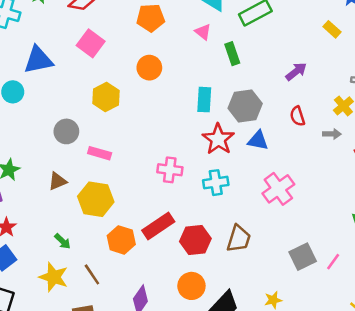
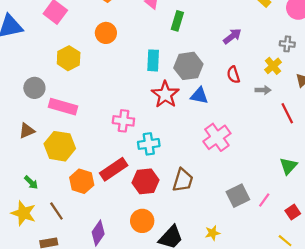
green rectangle: (232, 54) -> (177, 21), turned 36
pink rectangle: (100, 153) -> (63, 107), size x1.4
cyan cross: (216, 183) -> (149, 144), moved

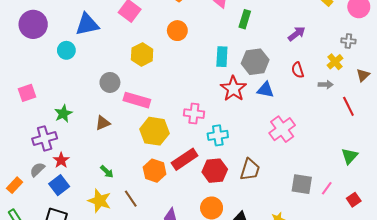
yellow hexagon: (60, 146) -> (155, 131), moved
gray square: (238, 196) -> (302, 184), turned 35

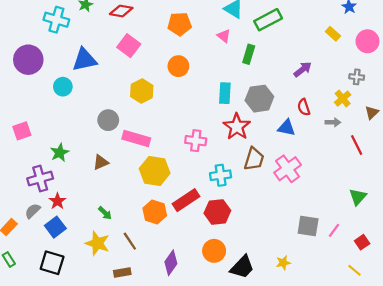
blue triangle: (265, 90) -> (286, 128), moved
pink cross: (194, 114) -> (196, 141), moved
brown trapezoid: (250, 170) -> (254, 159), moved

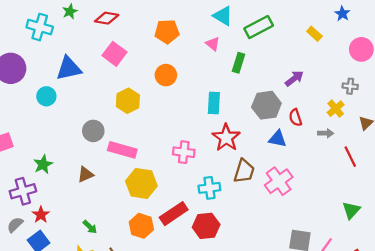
yellow rectangle: (333, 34) -> (314, 34), moved
gray hexagon: (259, 99) -> (266, 105), moved

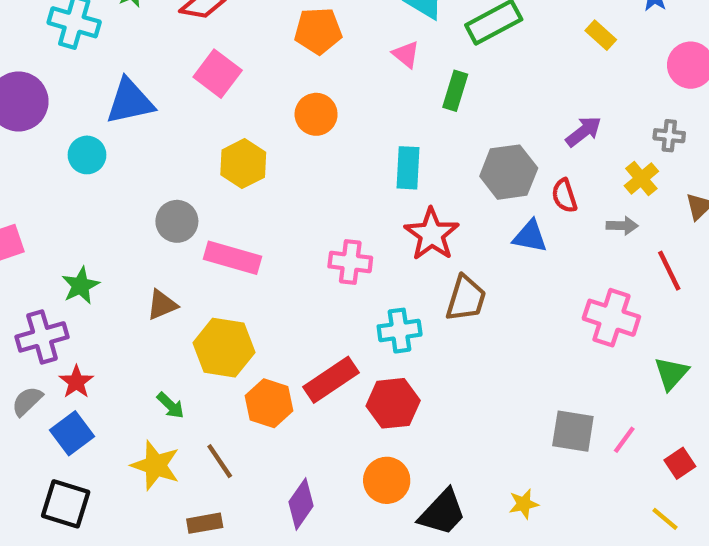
purple arrow: (294, 78) -> (584, 131), moved
pink cross: (279, 181) -> (611, 318), moved, turned -36
yellow hexagon: (141, 183) -> (224, 348), moved

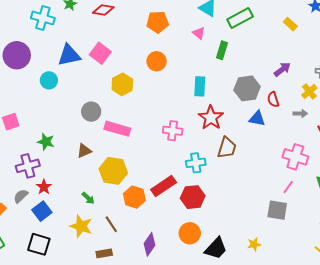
pink square: (218, 74) -> (100, 53), moved
green star: (81, 286) -> (46, 142), turned -30
pink line: (624, 440) -> (288, 187), moved

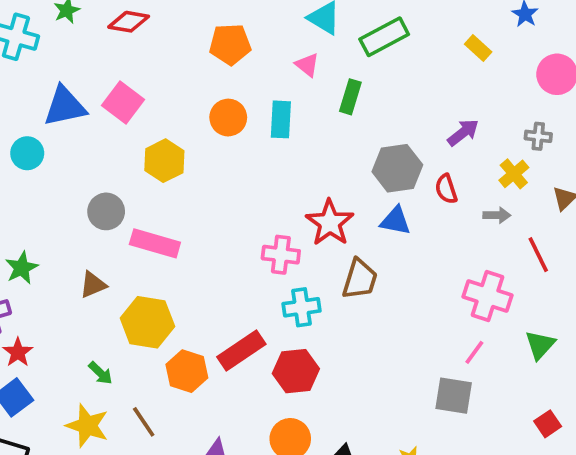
cyan rectangle: (200, 86) -> (281, 119), moved
blue triangle: (257, 119) -> (395, 221), moved
pink cross: (173, 131) -> (281, 255), moved
green star: (46, 142) -> (22, 268), turned 30

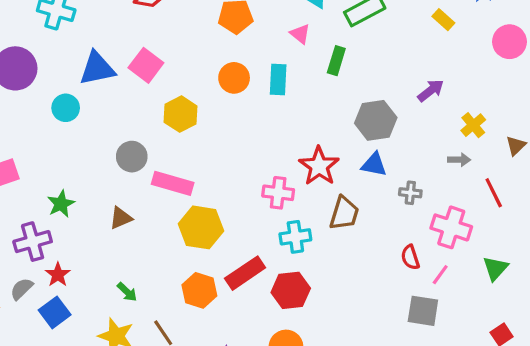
gray cross: (538, 136) -> (410, 193), moved
red semicircle: (446, 189) -> (410, 257), moved
yellow hexagon: (147, 322) -> (201, 227), moved

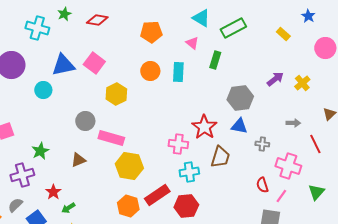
yellow cross: (473, 125) -> (302, 83), moved
red star: (58, 275) -> (53, 192), moved
green arrow: (127, 292) -> (68, 208), moved, turned 104

